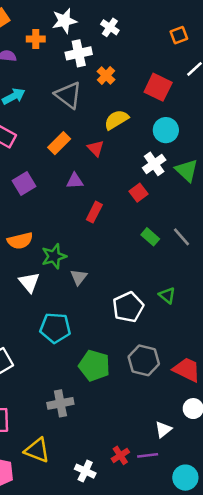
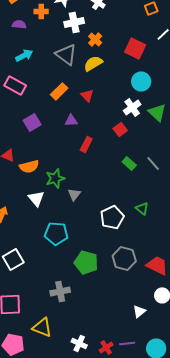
yellow semicircle: (116, 120) -> (93, 63), moved
red cross: (120, 455) -> (106, 347), moved
purple line: (148, 455) -> (127, 343), moved

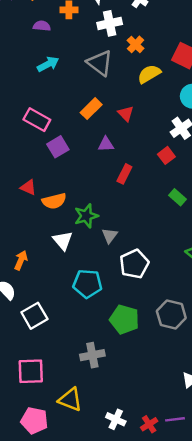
yellow semicircle: (93, 63) -> (149, 74), moved
pink rectangle: (15, 85) -> (37, 120), moved
white pentagon: (112, 217) -> (134, 264), moved

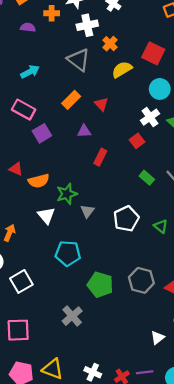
cyan arrow: (48, 64) -> (30, 72), moved
white pentagon: (134, 264) -> (126, 219), moved
gray cross: (92, 355) -> (72, 316), turned -30
yellow triangle: (70, 400) -> (53, 369), moved

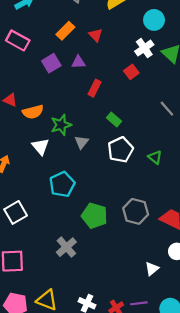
purple square: (42, 133) -> (51, 63), moved
green rectangle: (147, 178) -> (114, 119), moved
cyan pentagon: (68, 253) -> (62, 184), turned -30

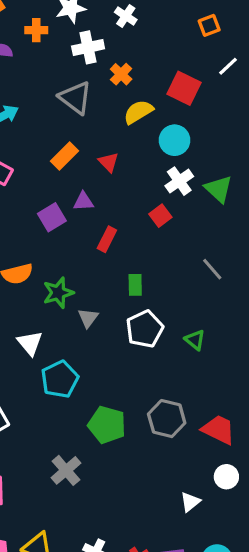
cyan circle: (154, 20) -> (175, 140), moved
purple square: (51, 63) -> (52, 217), moved
green rectangle: (114, 119) -> (135, 285), turned 48
white triangle: (40, 146) -> (30, 343), moved

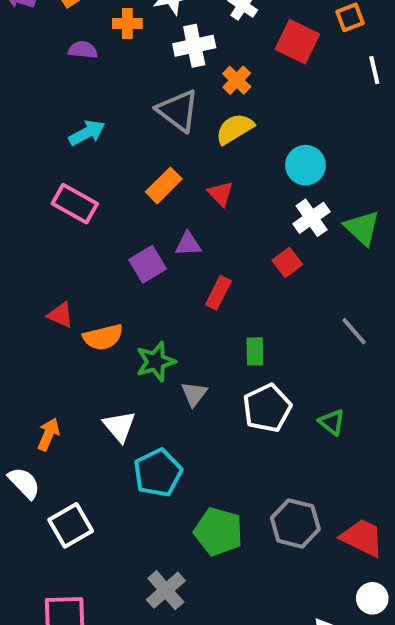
white line: (228, 66) -> (374, 70), turned -60
red square: (184, 88) -> (297, 42), moved
yellow semicircle: (138, 112) -> (235, 129), moved

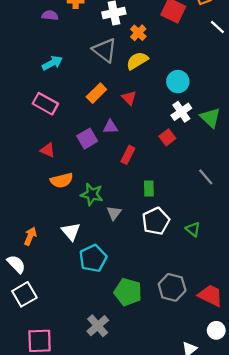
white line: (374, 70) -> (217, 27), turned -35
red triangle: (61, 315) -> (48, 150), moved
green star: (156, 362) -> (92, 194), turned 30
white square: (71, 525) -> (24, 294), moved

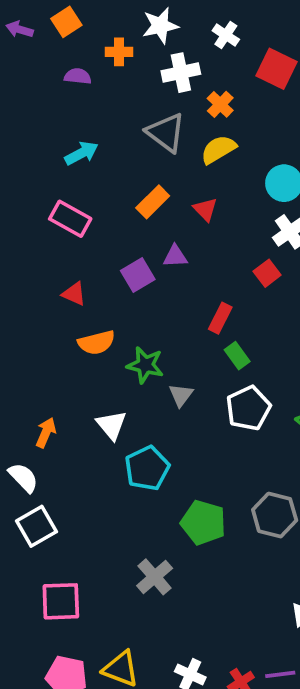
red rectangle: (128, 155) -> (220, 318), moved
green rectangle: (149, 189) -> (237, 356), turned -35

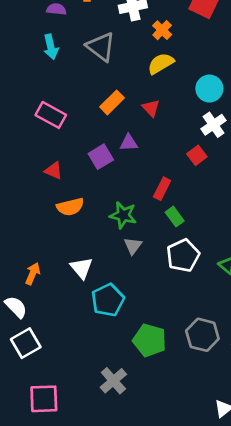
gray triangle: (166, 133) -> (101, 47), moved
cyan arrow: (81, 153) -> (51, 47), moved, turned 105
green star: (145, 365) -> (123, 215), moved

